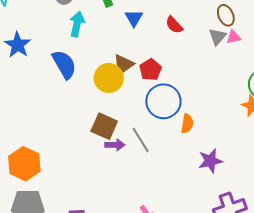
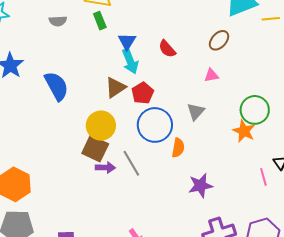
brown ellipse: (226, 15) -> (219, 40), turned 65
cyan arrow: (77, 24) -> (130, 61), moved, turned 145
gray triangle: (217, 37) -> (196, 112), moved
pink triangle: (233, 37) -> (211, 75), moved
yellow circle: (109, 78) -> (101, 126), moved

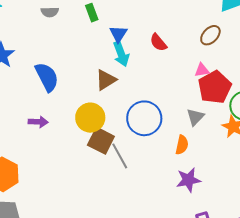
red pentagon: (143, 93) -> (215, 87), moved, size x1.5
gray triangle: (196, 112) -> (195, 117), moved
orange semicircle: (178, 148) -> (182, 145), moved
brown square: (95, 149) -> (101, 141), moved
purple arrow: (105, 168) -> (38, 122), moved

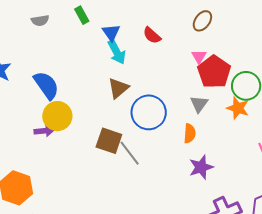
pink triangle: (202, 70) -> (199, 57), turned -42
brown triangle: (106, 80) -> (118, 88), moved
yellow circle: (90, 118) -> (57, 116), moved

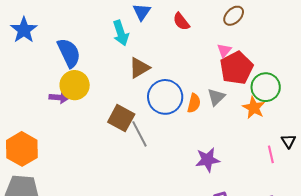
cyan arrow: (117, 52) -> (121, 33), moved
orange semicircle: (190, 133) -> (194, 103), moved

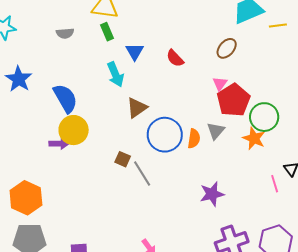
brown square: (121, 118) -> (123, 159), size x0.6

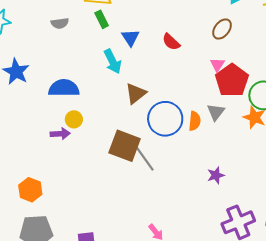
blue semicircle: (65, 98) -> (64, 88), turned -56
yellow circle: (74, 130) -> (74, 119), size x0.6
brown square: (123, 159) -> (125, 146), size x2.0
purple star: (212, 194) -> (216, 175), size x0.7
orange hexagon: (26, 198) -> (30, 190), size x0.7

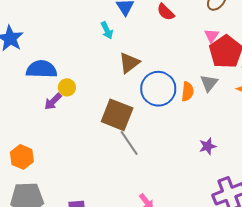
cyan arrow: (113, 61) -> (107, 30), size x0.7
blue semicircle: (64, 88) -> (42, 69), moved
purple arrow: (60, 134) -> (53, 101), turned 138
gray line: (145, 159) -> (129, 143), moved

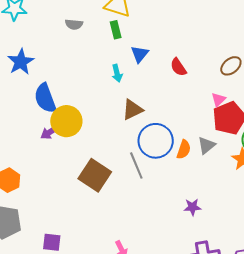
blue semicircle: (42, 69) -> (45, 98), turned -124
yellow circle: (67, 87) -> (66, 121), size x1.8
brown square: (117, 115) -> (95, 175), moved
gray line: (129, 143) -> (136, 166), moved

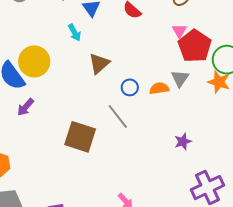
yellow circle: (66, 121) -> (34, 61), moved
blue circle: (156, 141) -> (130, 87), size x0.5
orange semicircle: (184, 149) -> (159, 88), turned -102

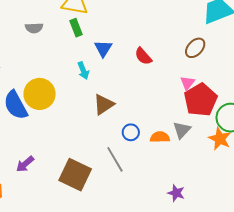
purple arrow: (25, 107) -> (25, 164), moved
purple star: (183, 142) -> (176, 193), turned 30

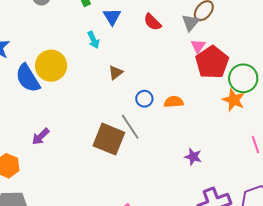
brown triangle: (104, 104) -> (116, 73), size x0.7
gray triangle: (182, 130) -> (191, 23), moved
brown square: (75, 175) -> (109, 139), moved

